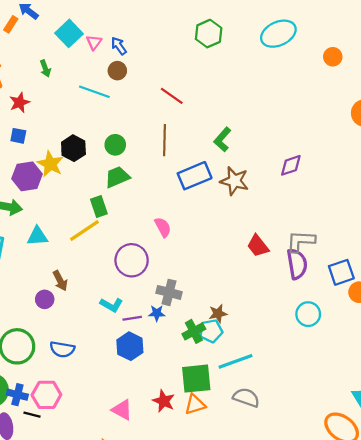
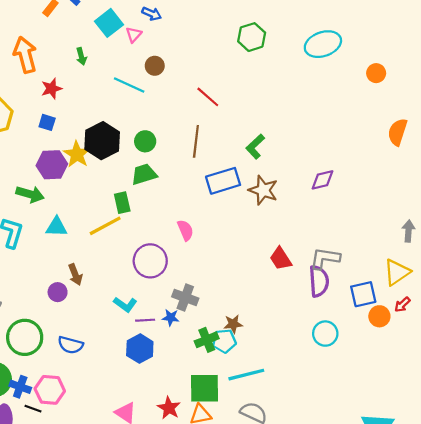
blue arrow: (119, 46) -> (152, 14), moved, turned 144
black hexagon: (73, 148) -> (102, 141), size x1.4

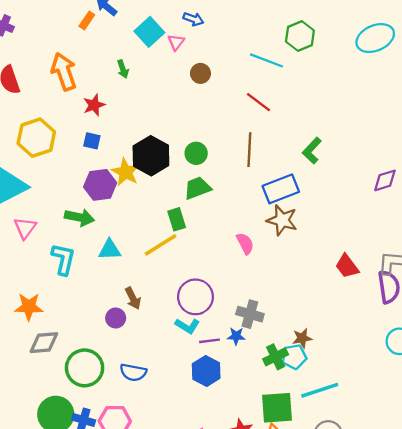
cyan line: (129, 85) -> (266, 60), moved
brown star: (263, 190) -> (282, 220), moved
purple circle: (150, 261) -> (195, 297), moved

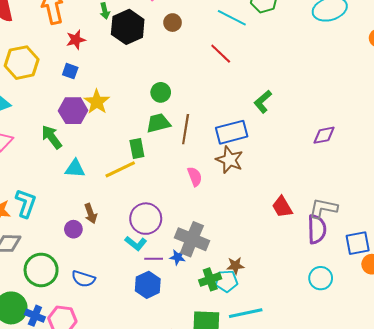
brown line: (249, 150) -> (186, 129), moved
black hexagon: (151, 156) -> (128, 27), moved
green arrow: (79, 217) -> (52, 137), turned -145
cyan L-shape: (63, 259) -> (26, 203), moved
gray cross: (250, 314) -> (192, 239), size x1.4

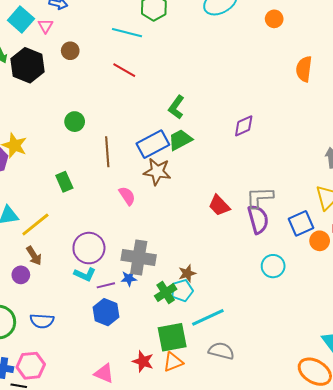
green trapezoid: (158, 123) -> (180, 140), moved
yellow line: (120, 169) -> (35, 225), moved

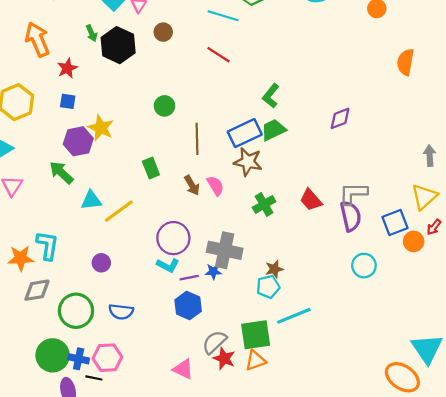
brown arrow: (34, 256) -> (192, 185), moved
green cross: (166, 293) -> (264, 204), moved
gray semicircle: (221, 351) -> (214, 342), moved, turned -60

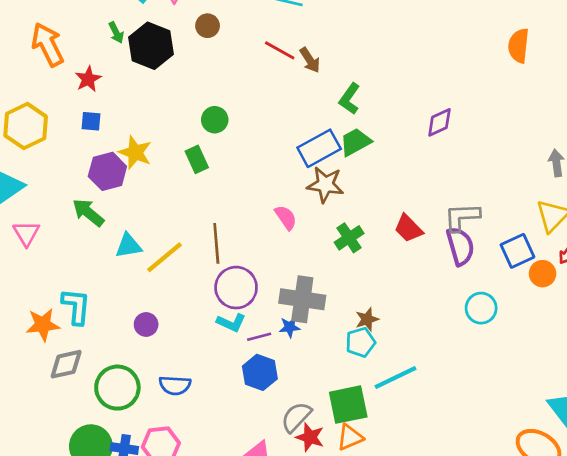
brown line: (197, 139) -> (216, 243), moved
green rectangle: (151, 168) -> (197, 159), moved
brown arrow: (192, 185) -> (310, 60), moved

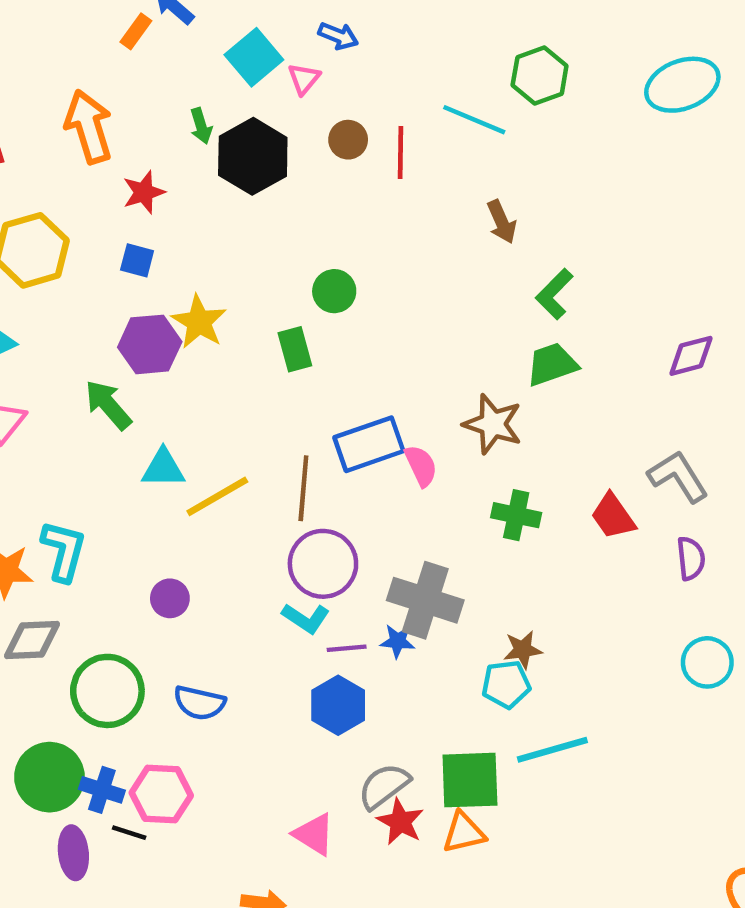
red line: (280, 50) -> (400, 152), moved, turned 52
blue rectangle: (319, 148) -> (369, 444), moved
gray L-shape: (462, 217) -> (678, 476), moved, turned 51
green cross: (349, 238) -> (516, 515), turned 36
purple semicircle: (460, 246) -> (691, 558), size x0.7

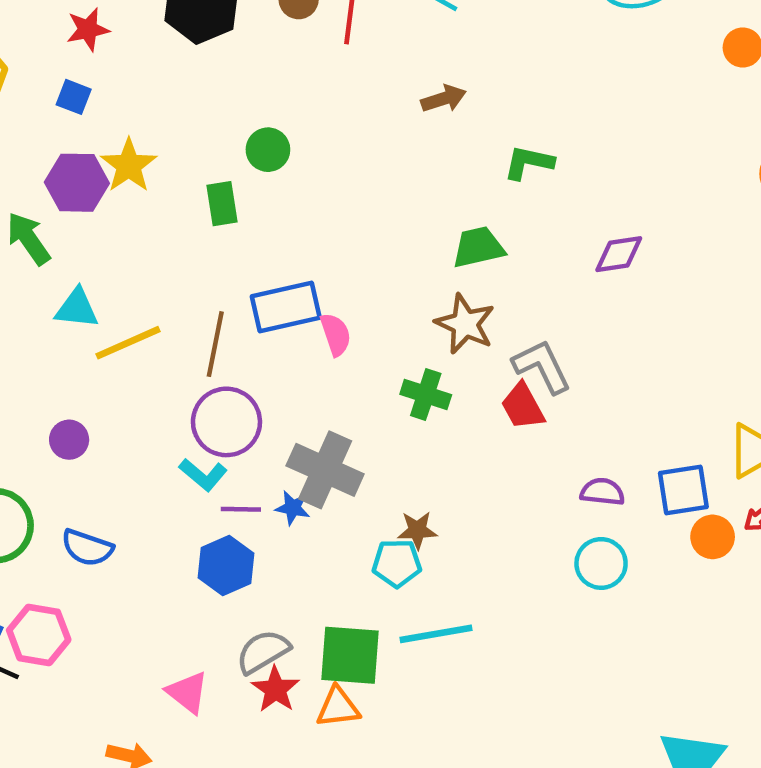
brown arrow: (502, 222) -> (444, 99), turned -90
green L-shape: (554, 294) -> (529, 163), moved, turned 51
brown star: (493, 424) -> (465, 324), moved
gray L-shape: (678, 476) -> (542, 366), moved
purple semicircle: (691, 558) -> (602, 492), moved, turned -84

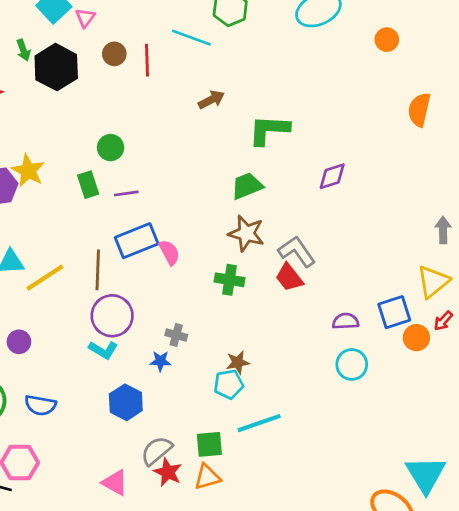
green L-shape: (529, 163) -> (269, 130), size x1.4
gray cross: (325, 470) -> (176, 335), size x0.5
purple line: (241, 509) -> (126, 193), moved
green square: (350, 655) -> (209, 444), size x0.7

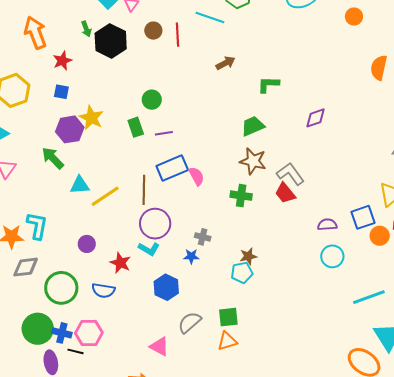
green L-shape: (269, 130) -> (268, 85), size x0.7
cyan line: (259, 423) -> (369, 297), moved
red star: (168, 472) -> (120, 263), moved

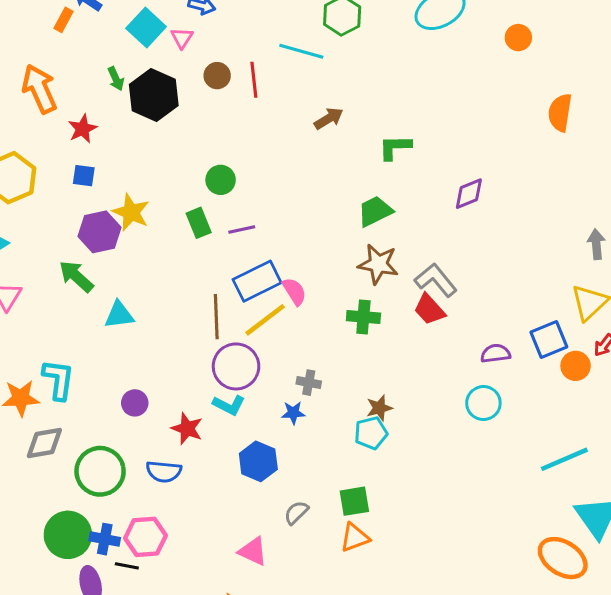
yellow line: (105, 196) -> (265, 320), moved
cyan circle: (332, 256) -> (483, 403), moved
gray semicircle: (190, 322) -> (296, 513), size x0.7

